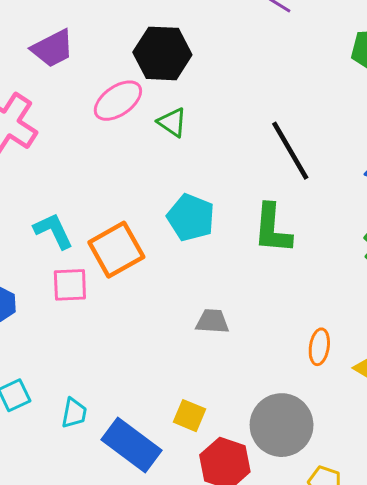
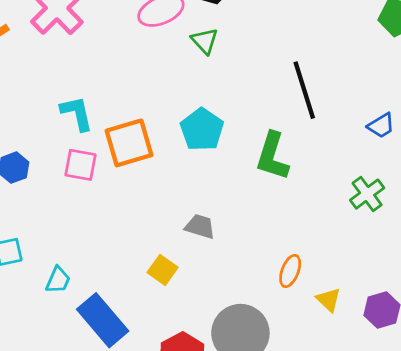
yellow square: (189, 416) -> (163, 270), moved

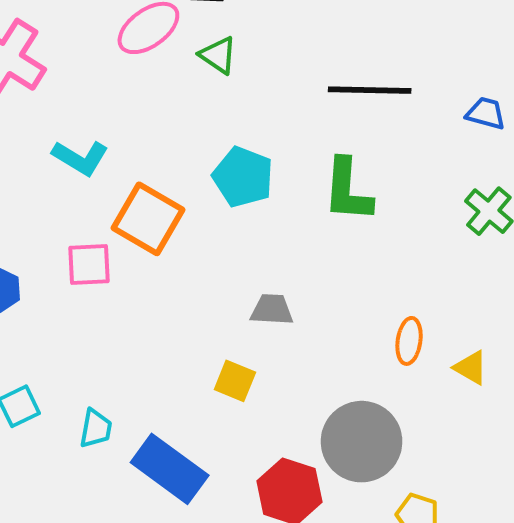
black line: (304, 90) -> (370, 90), turned -58
cyan L-shape: (77, 113) -> (80, 158), moved, turned 147
blue trapezoid: (381, 126) -> (486, 113), turned -120
orange square: (129, 143) -> (148, 219), turned -30

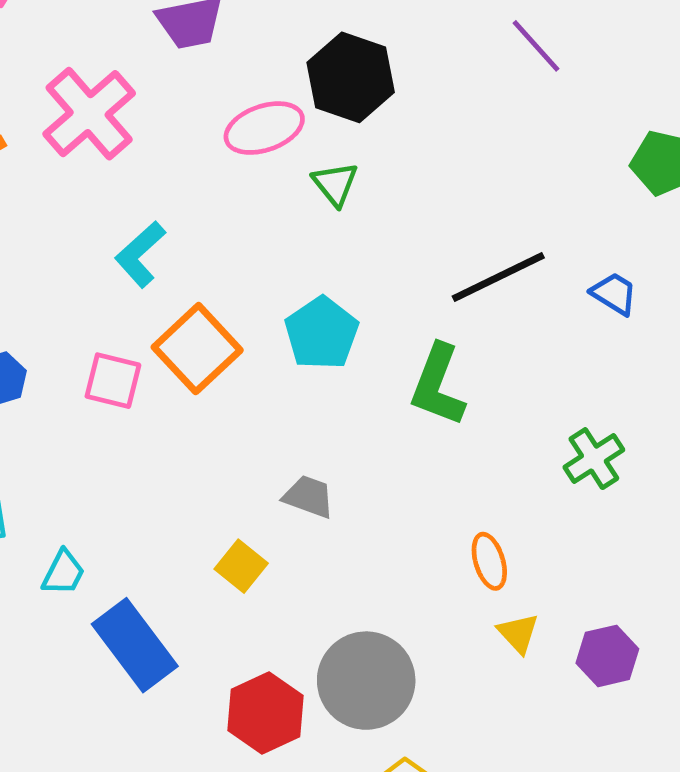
black line: (370, 90) -> (498, 277), turned -44
blue trapezoid: (486, 113) -> (614, 294), moved
cyan L-shape: (80, 158) -> (140, 254), turned 90
orange ellipse: (409, 341) -> (489, 561), moved, turned -42

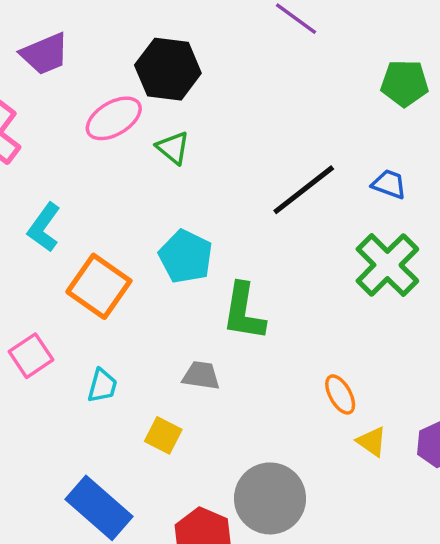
pink square: (113, 381) -> (31, 356), moved, turned -36
green L-shape: (438, 385) -> (244, 312), moved
green cross: (594, 459) -> (387, 265), moved, size x1.5
cyan trapezoid: (63, 573) -> (102, 386), moved

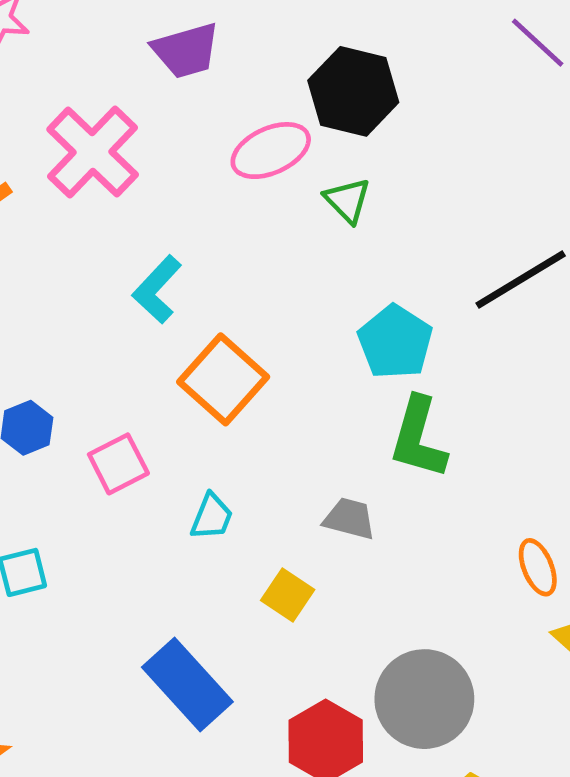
cyan pentagon: (186, 257) -> (395, 342), moved

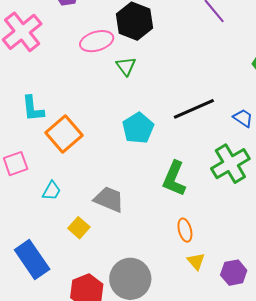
cyan L-shape: (157, 289) -> (33, 109), moved, turned -56
green L-shape: (418, 438) -> (174, 179), moved
gray trapezoid: (349, 519) -> (109, 199), size x1.4

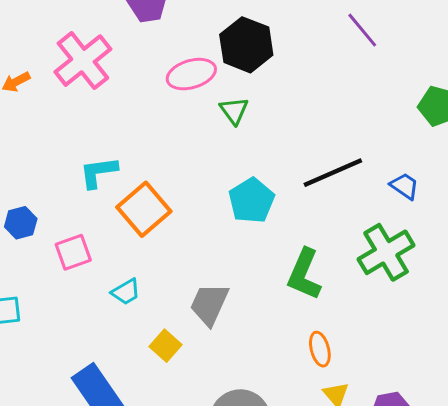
cyan L-shape: (33, 109) -> (98, 172), turned 88
cyan trapezoid: (52, 191) -> (126, 292), turned 30
gray trapezoid: (109, 199) -> (209, 304), turned -88

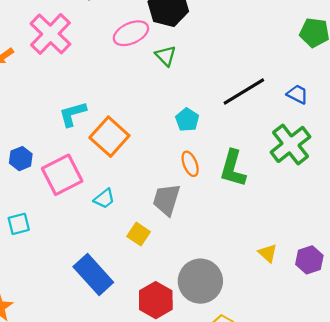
cyan pentagon: (252, 201) -> (187, 120), size x0.7
pink square: (73, 252) -> (62, 175), size x1.5
orange ellipse: (320, 349) -> (190, 164), moved

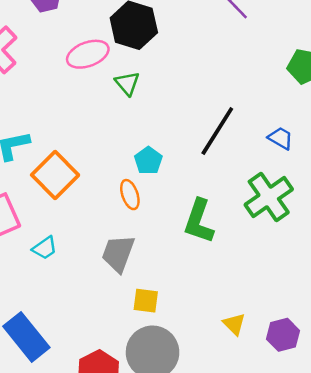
black line: (244, 91) -> (217, 131), turned -30
orange ellipse: (190, 164) -> (130, 195), moved
yellow square: (139, 234) -> (146, 301), moved, turned -30

